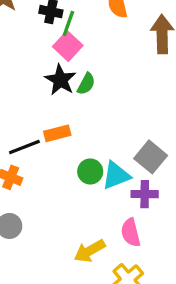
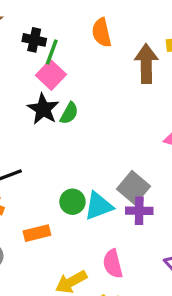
orange rectangle: (57, 133) -> (37, 233), moved
purple cross: (145, 194) -> (139, 211), moved

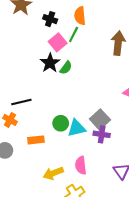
orange semicircle: (102, 33) -> (80, 16), moved
green line: (52, 52) -> (74, 35), moved

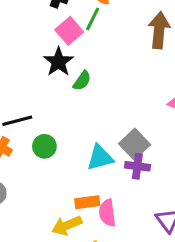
green semicircle: (66, 68) -> (82, 81), moved
green circle: (61, 123) -> (44, 146), moved
orange rectangle: (36, 140) -> (87, 202), moved

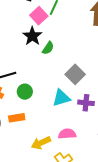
gray square: (134, 144) -> (75, 74), moved
orange rectangle: (87, 202) -> (17, 118), moved
pink semicircle: (107, 213) -> (67, 134), turned 96

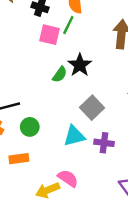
pink square: (39, 16) -> (50, 35), turned -36
black star: (32, 36) -> (80, 65), moved
pink semicircle: (67, 134) -> (68, 178), moved, turned 36

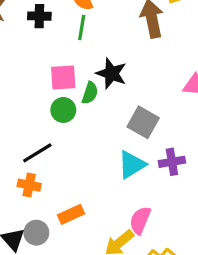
pink square: (50, 35) -> (63, 77), moved
green circle: (30, 127) -> (63, 110), moved
pink semicircle: (68, 178) -> (140, 220), turned -85

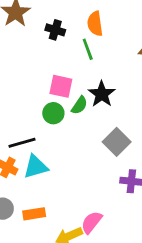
green line: (82, 28) -> (88, 49), turned -45
cyan triangle: (132, 165) -> (36, 167), moved
orange rectangle: (71, 214) -> (34, 214), moved

